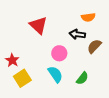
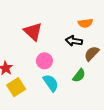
pink circle: (59, 53) -> (44, 61), moved
green semicircle: (82, 78) -> (79, 76), moved

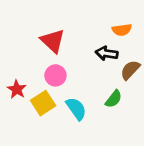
pink circle: (44, 61) -> (55, 75), moved
yellow square: (16, 87) -> (43, 103), moved

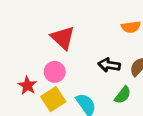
black arrow: (107, 53) -> (109, 65), moved
pink circle: (55, 75) -> (55, 72), moved

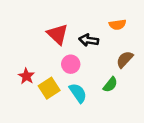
black arrow: (109, 65) -> (89, 40), moved
pink circle: (55, 72) -> (71, 64), moved

